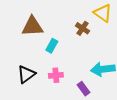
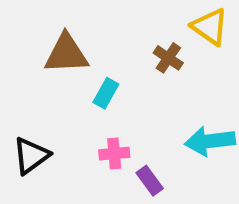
black triangle: (26, 74) -> (31, 156), moved
purple rectangle: (83, 89) -> (150, 181), moved

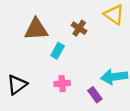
brown cross: (168, 58) -> (79, 28), moved
purple rectangle: (150, 181) -> (95, 95), moved

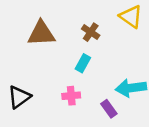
cyan rectangle: (58, 51) -> (83, 63), moved

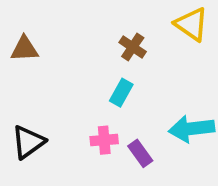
brown triangle: (41, 33) -> (24, 49), moved, size x0.7
purple rectangle: (109, 109) -> (140, 153), moved

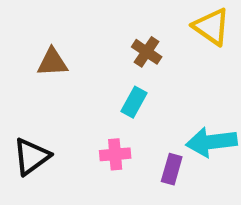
brown triangle: (24, 49) -> (52, 62), moved
purple rectangle: (140, 153) -> (172, 169), moved, turned 52

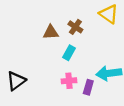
brown triangle: (52, 62) -> (51, 32), moved
pink cross: (115, 154) -> (69, 81), moved

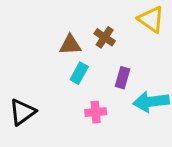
cyan rectangle: (69, 53) -> (79, 73), moved
purple rectangle: (88, 87) -> (123, 78), moved

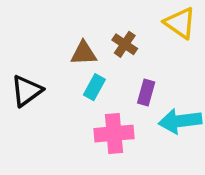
black triangle: (22, 112) -> (27, 91), moved
pink cross: (96, 112) -> (114, 134), size x1.5

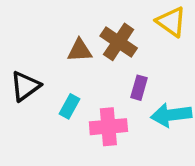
brown cross: (125, 44) -> (119, 42), size x1.5
cyan rectangle: (94, 87) -> (69, 106), moved

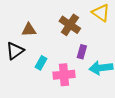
brown triangle: (80, 50) -> (29, 30), moved

